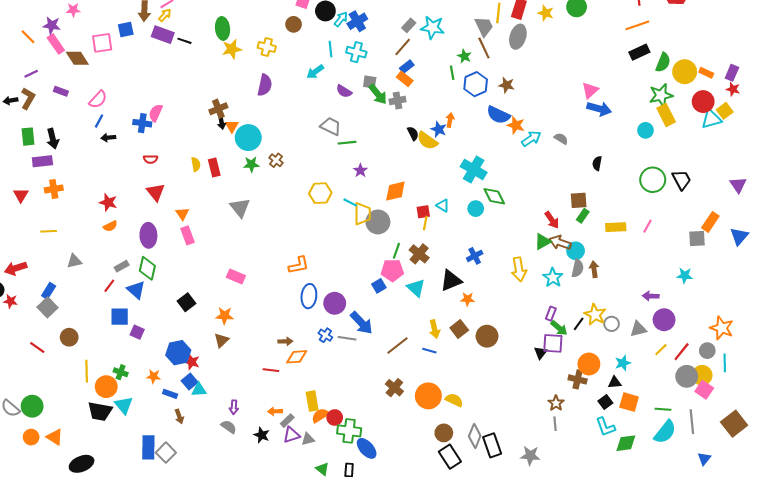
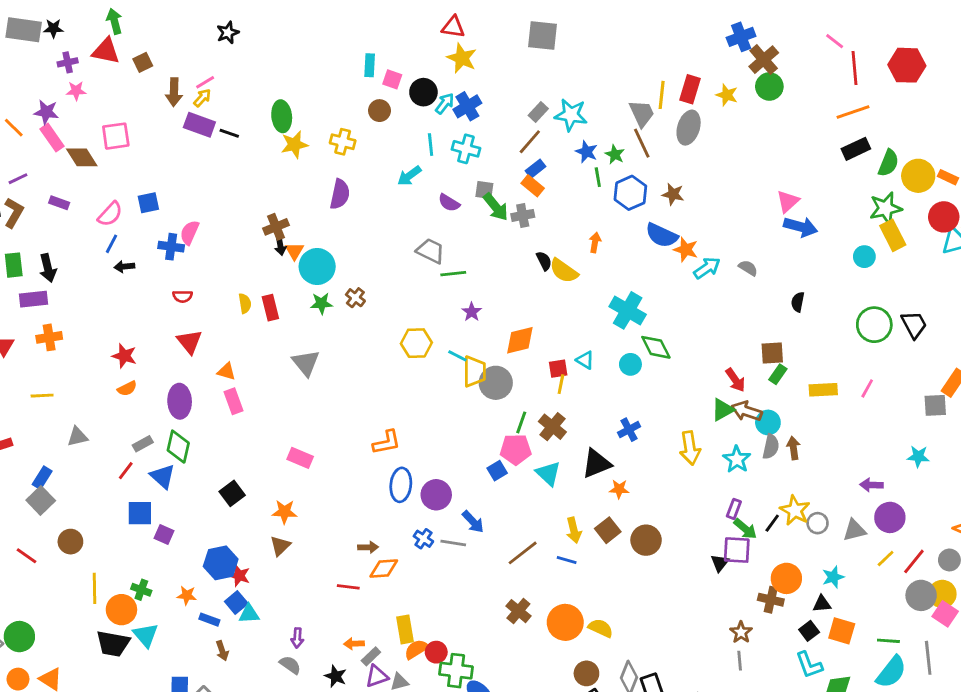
blue square: (126, 30) -> (148, 203), moved
blue star: (439, 129) -> (586, 152), moved
orange triangle: (182, 214) -> (226, 371), turned -40
blue arrow: (361, 323) -> (473, 522), size x0.7

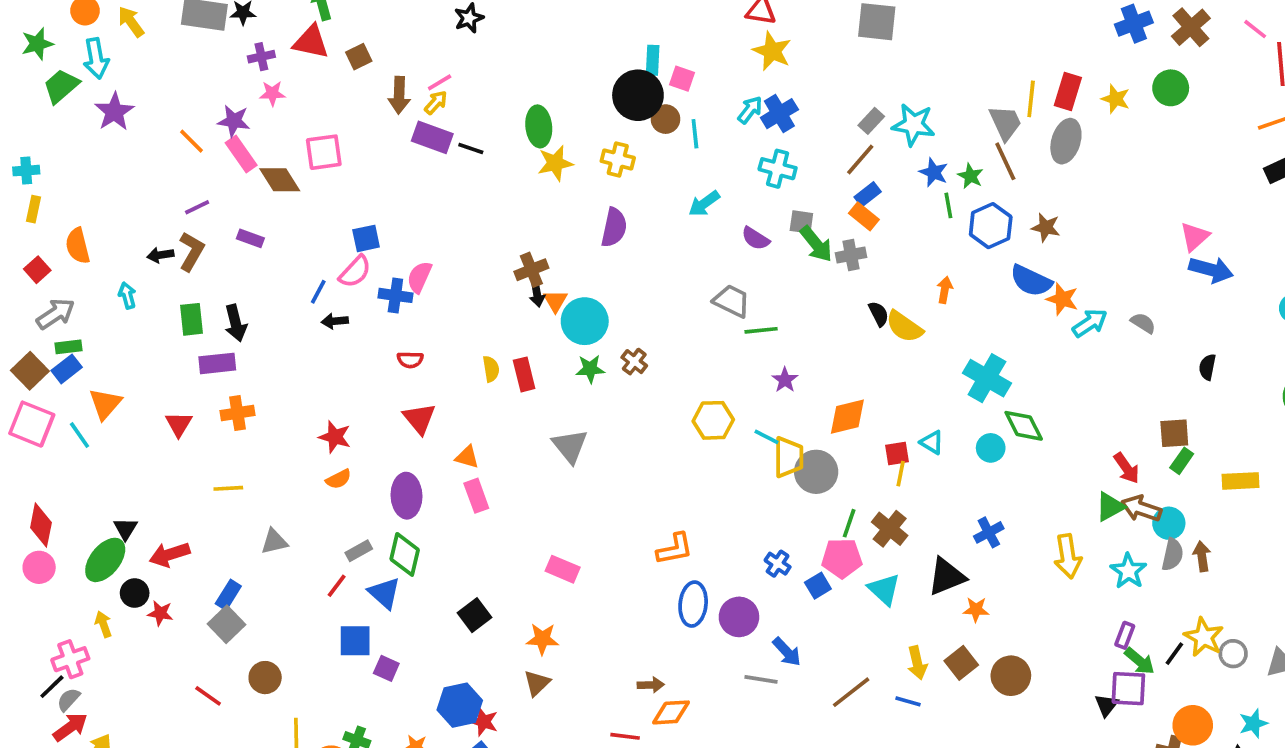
brown cross: (764, 60) -> (1191, 27), moved
black circle: (423, 92) -> (638, 95), moved, size x1.4
cyan line: (431, 145) -> (695, 134), moved
pink semicircle: (110, 214) -> (355, 272), moved
blue cross: (423, 539) -> (778, 564), moved

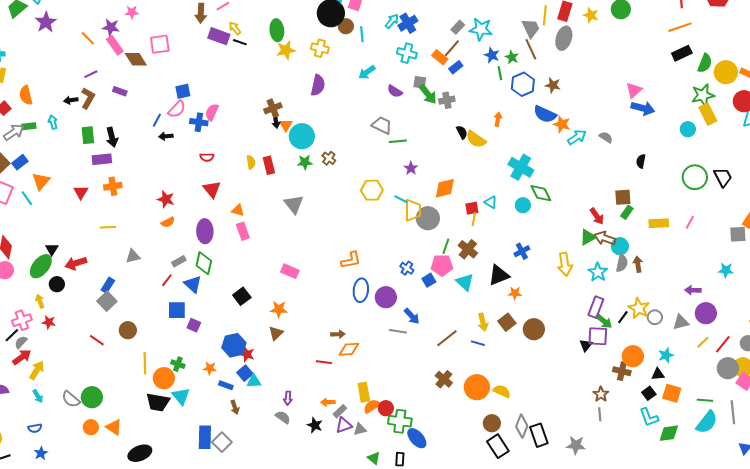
yellow arrow: (436, 103) -> (235, 28), moved, turned -80
orange rectangle: (864, 216) -> (440, 57), moved
green rectangle: (68, 347) -> (29, 126), moved
red star: (160, 613) -> (49, 322), moved
purple rectangle: (1125, 635) -> (596, 307), size x1.5

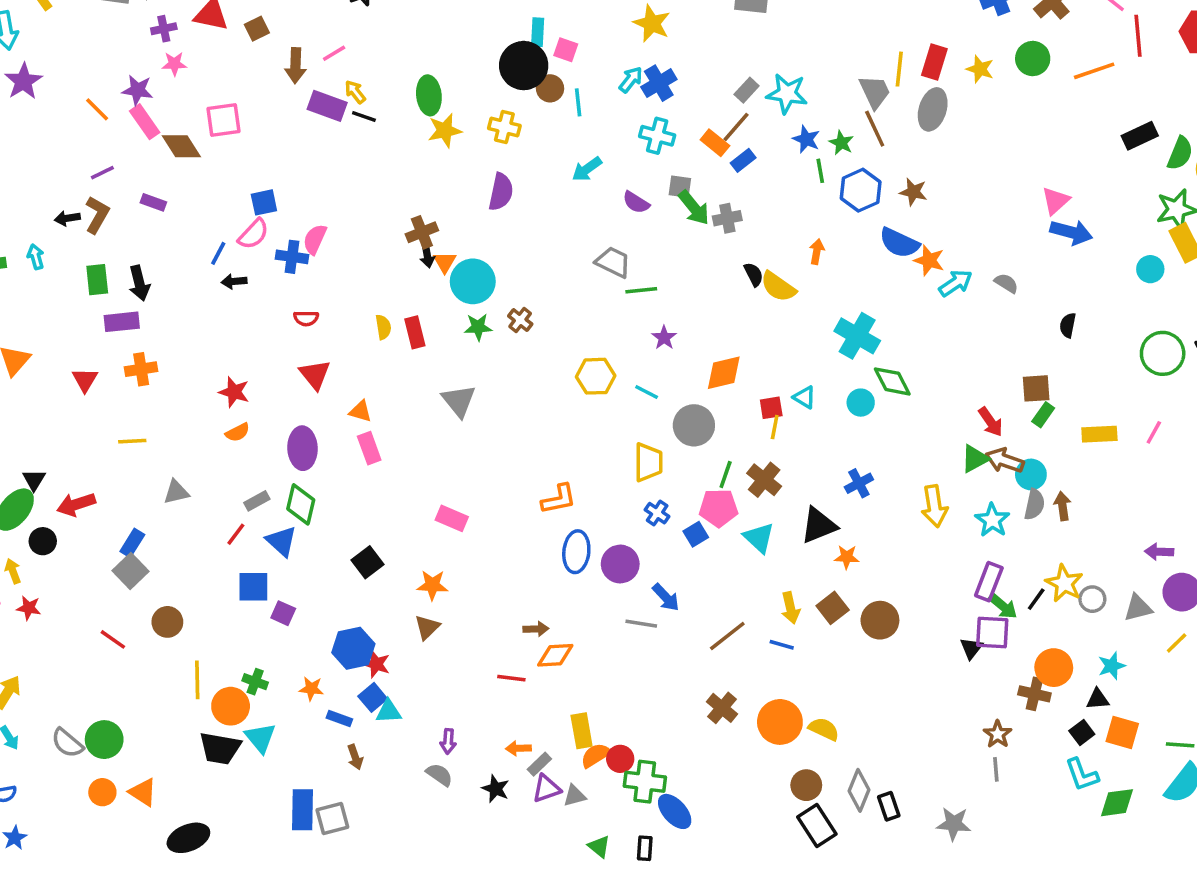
orange line: (680, 27) -> (1094, 71), moved
yellow trapezoid: (413, 210) -> (648, 462), moved
black rectangle: (539, 435) -> (889, 806), size x0.7
gray square: (222, 442) -> (332, 819), turned 30

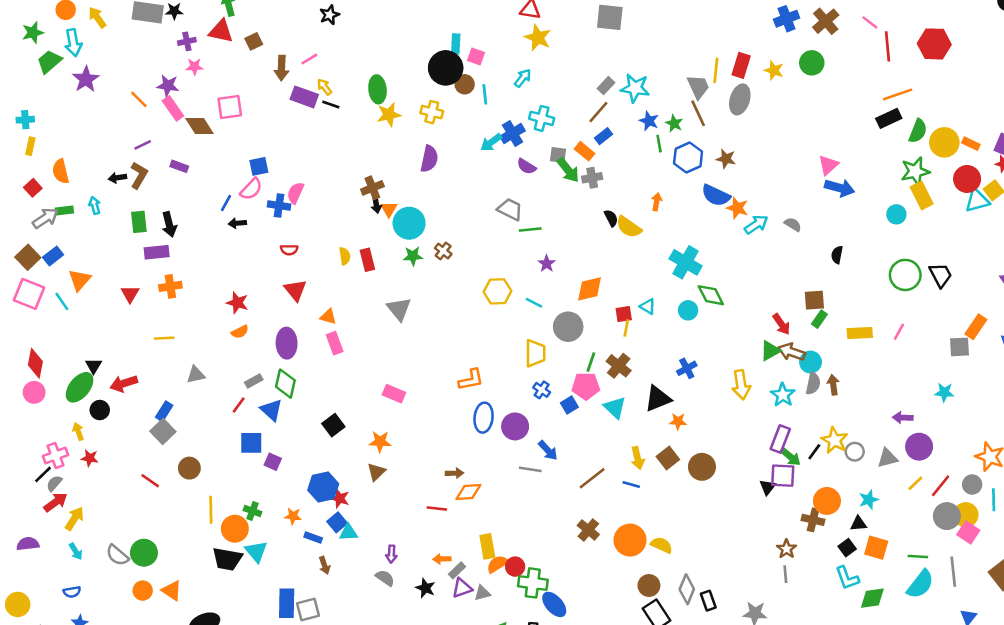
orange line: (1094, 71) -> (898, 94), moved
blue cross: (659, 83) -> (513, 134), moved
orange rectangle: (715, 143) -> (585, 151), moved

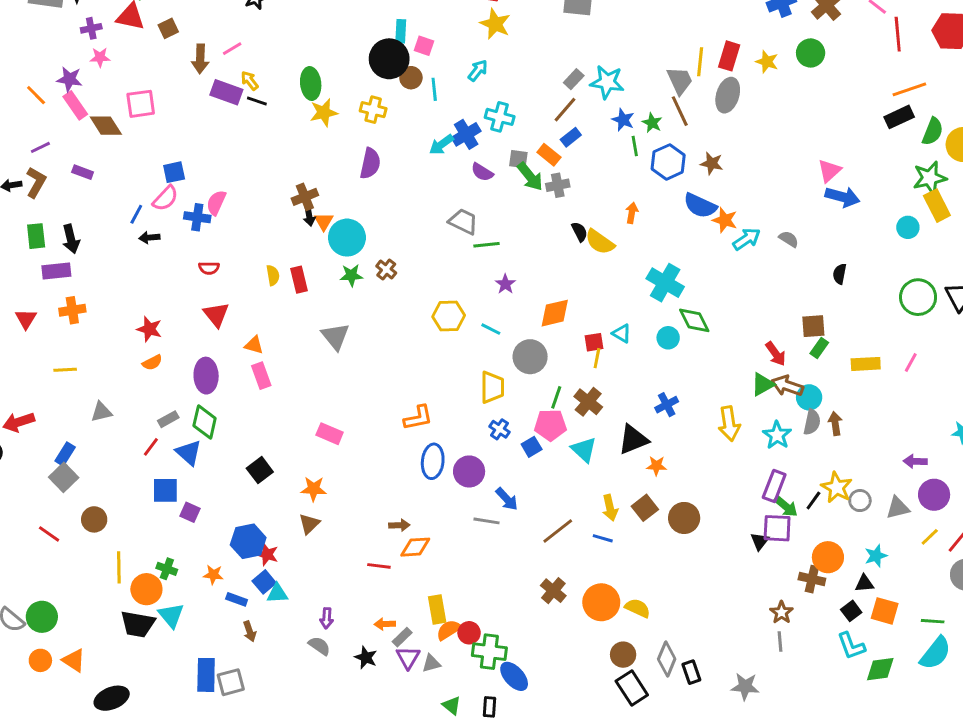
purple triangle: (462, 588) -> (408, 657), turned -40

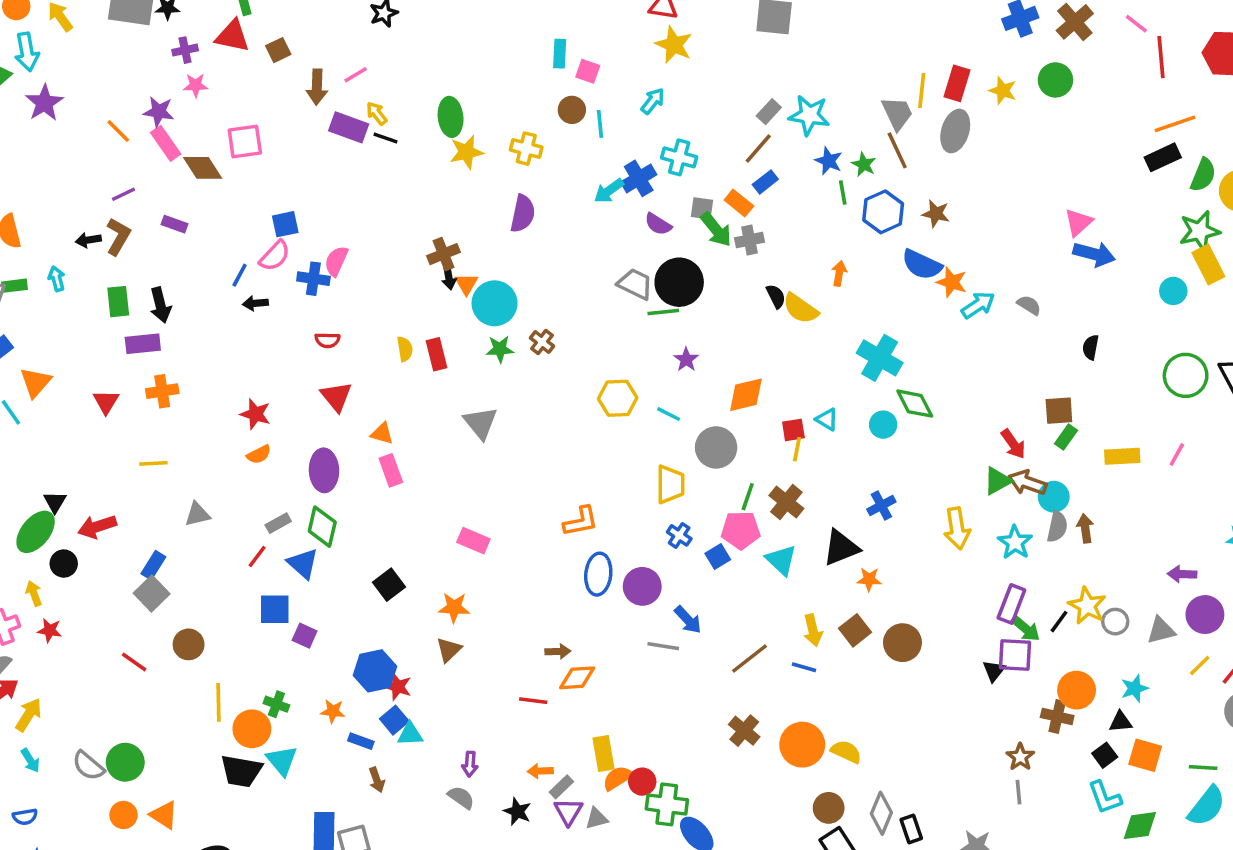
black circle: (389, 59) -> (679, 282), moved

